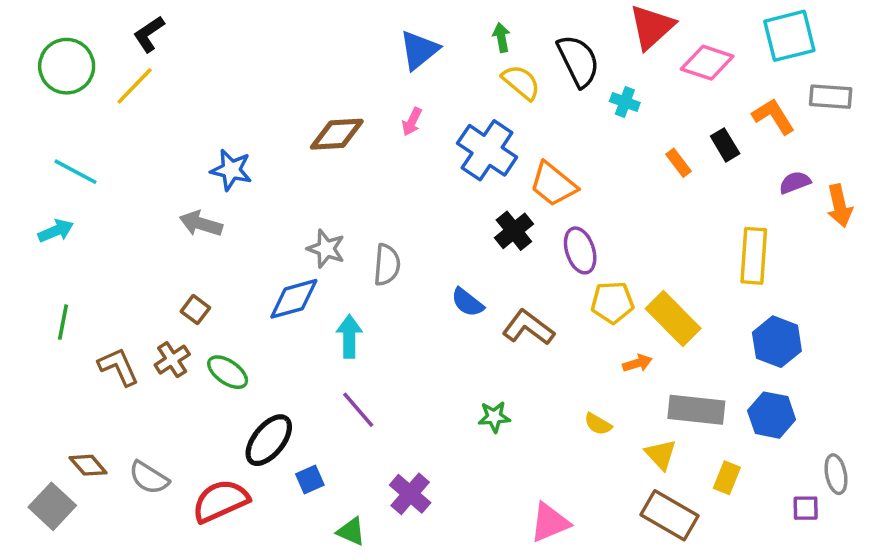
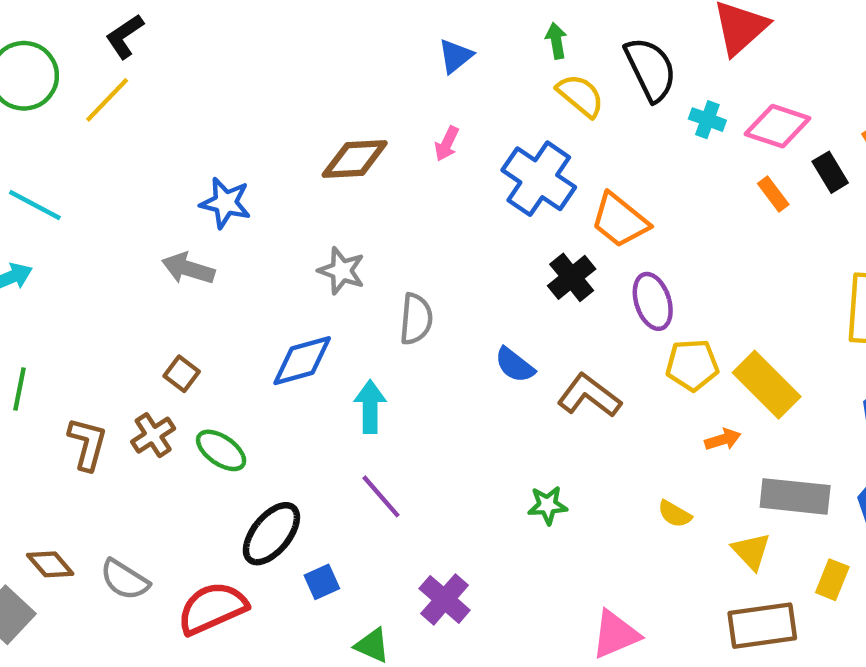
blue triangle: (419, 50) -> (456, 56), size x0.7
pink diamond: (707, 63) -> (778, 126), moved
gray star: (326, 249) -> (342, 271), moved
brown L-shape: (118, 367) -> (87, 444), turned 39
brown rectangle: (670, 515) -> (762, 626), turned -38

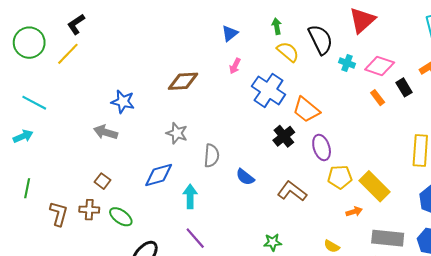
pink arrow: (447, 144) -> (235, 66), moved
blue semicircle: (515, 365) -> (245, 177), moved
brown cross: (153, 435) -> (89, 210), turned 36

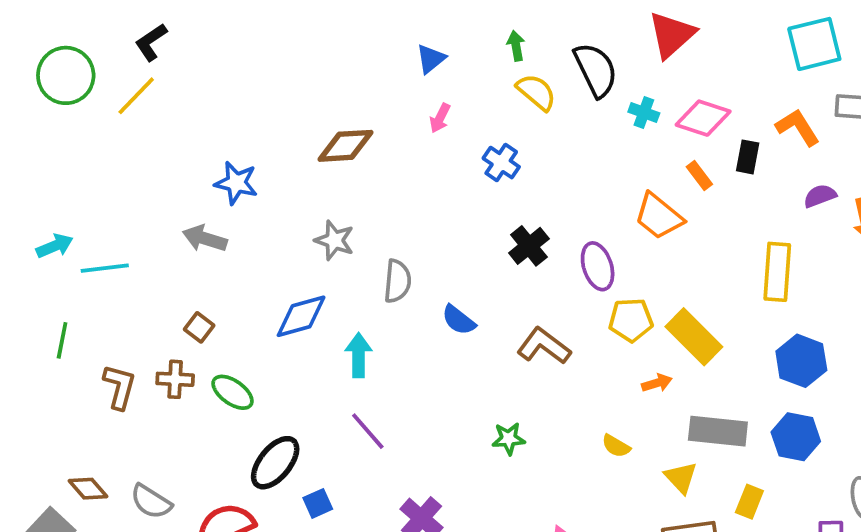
black rectangle: (404, 87) -> (748, 157), turned 42
blue cross: (269, 90) -> (501, 163), size x0.6
cyan line: (34, 103) -> (105, 268), moved, turned -35
orange trapezoid: (306, 110) -> (659, 216), moved

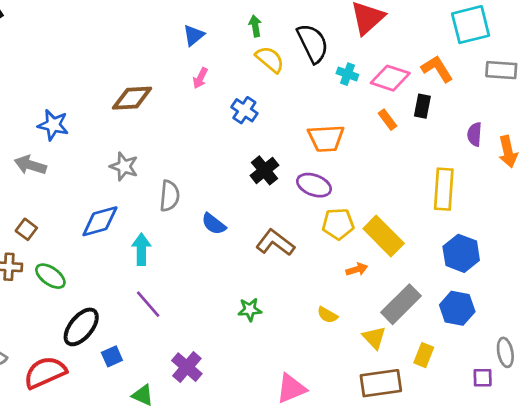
orange L-shape: (798, 127) -> (437, 69), moved
purple semicircle: (820, 196) -> (475, 134), turned -65
orange trapezoid: (659, 216) -> (326, 138), moved, turned -42
purple ellipse: (598, 266) -> (314, 185), turned -52
gray rectangle: (718, 431) -> (401, 304), turned -51

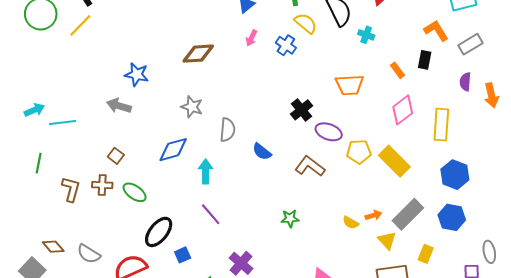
gray rectangle: (501, 70) -> (471, 44), moved, turned -35
pink diamond: (390, 78) -> (403, 110), moved, turned -56
blue cross: (244, 110) -> (286, 45), moved
purple ellipse: (314, 185) -> (329, 132), moved
orange arrow: (357, 269) -> (373, 215), moved

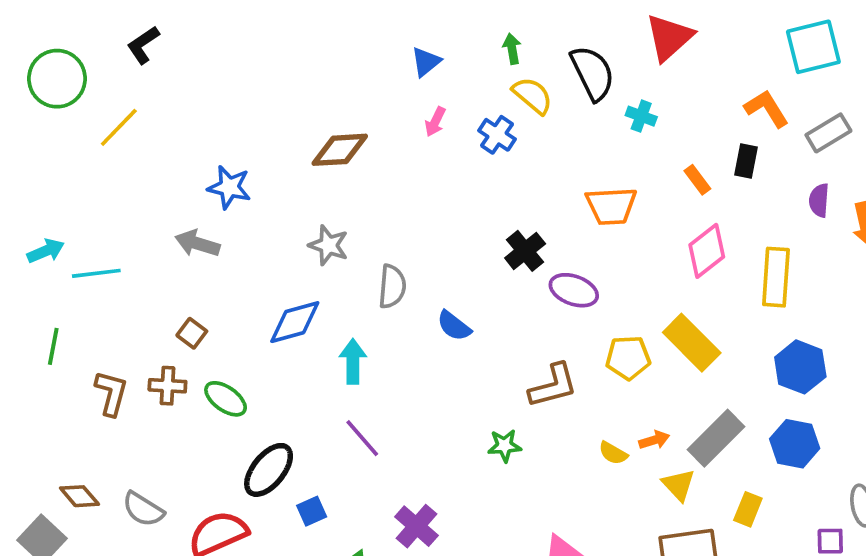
yellow line: (80, 25) -> (119, 127), moved
yellow pentagon: (359, 152) -> (628, 358), moved
brown L-shape: (310, 166) -> (553, 386), moved, turned 128

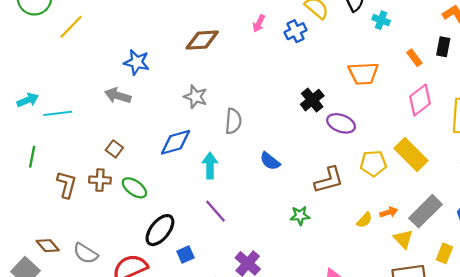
blue cross: (497, 135) -> (296, 31), turned 30
blue semicircle: (454, 326) -> (270, 161), moved
yellow semicircle: (613, 453) -> (364, 220), turned -77

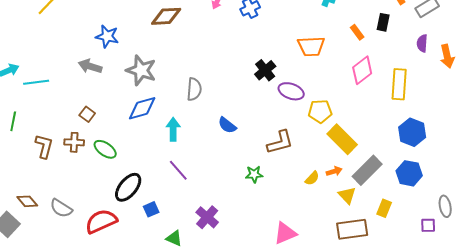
gray star: (196, 97) -> (141, 70), moved, size x1.4
yellow rectangle: (411, 154) -> (342, 139), moved
yellow pentagon: (373, 163) -> (320, 111), moved

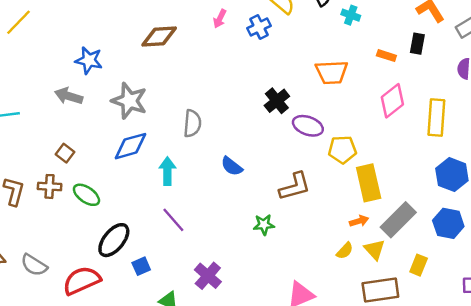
orange rectangle: (357, 32) -> (386, 56), turned -35
yellow rectangle: (342, 139) -> (369, 183), turned 32
yellow semicircle: (312, 178) -> (345, 251), moved

